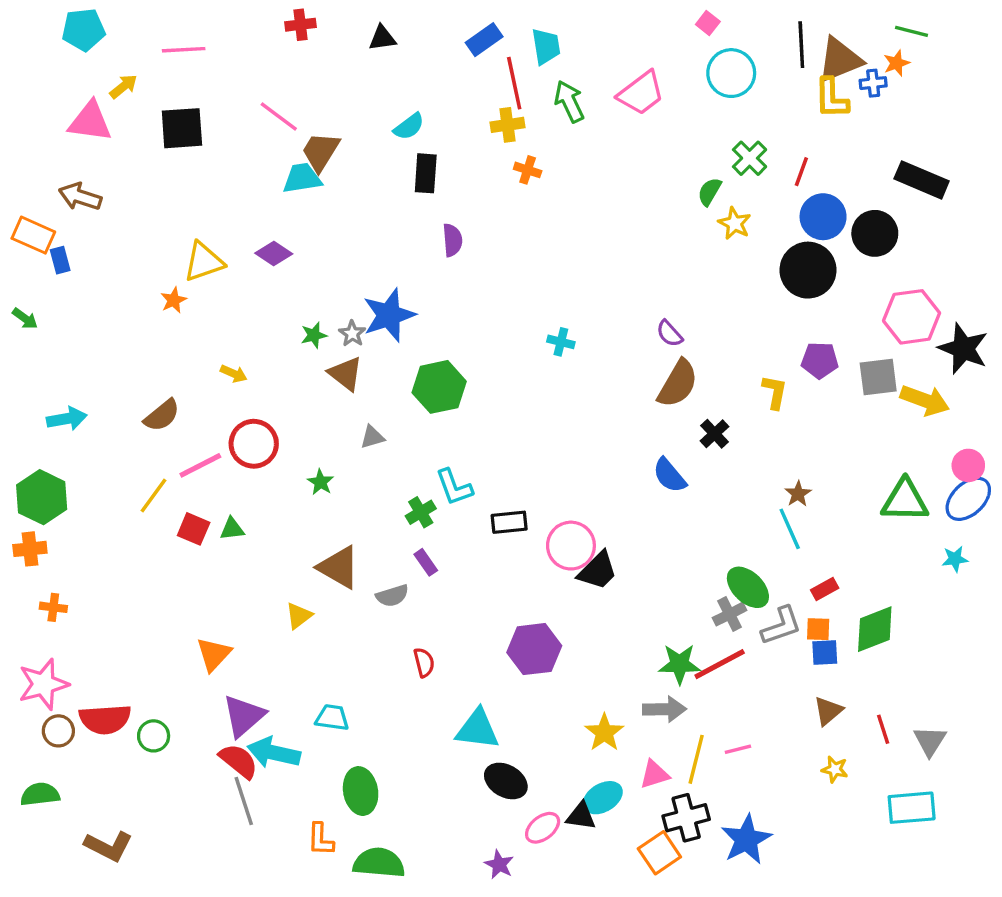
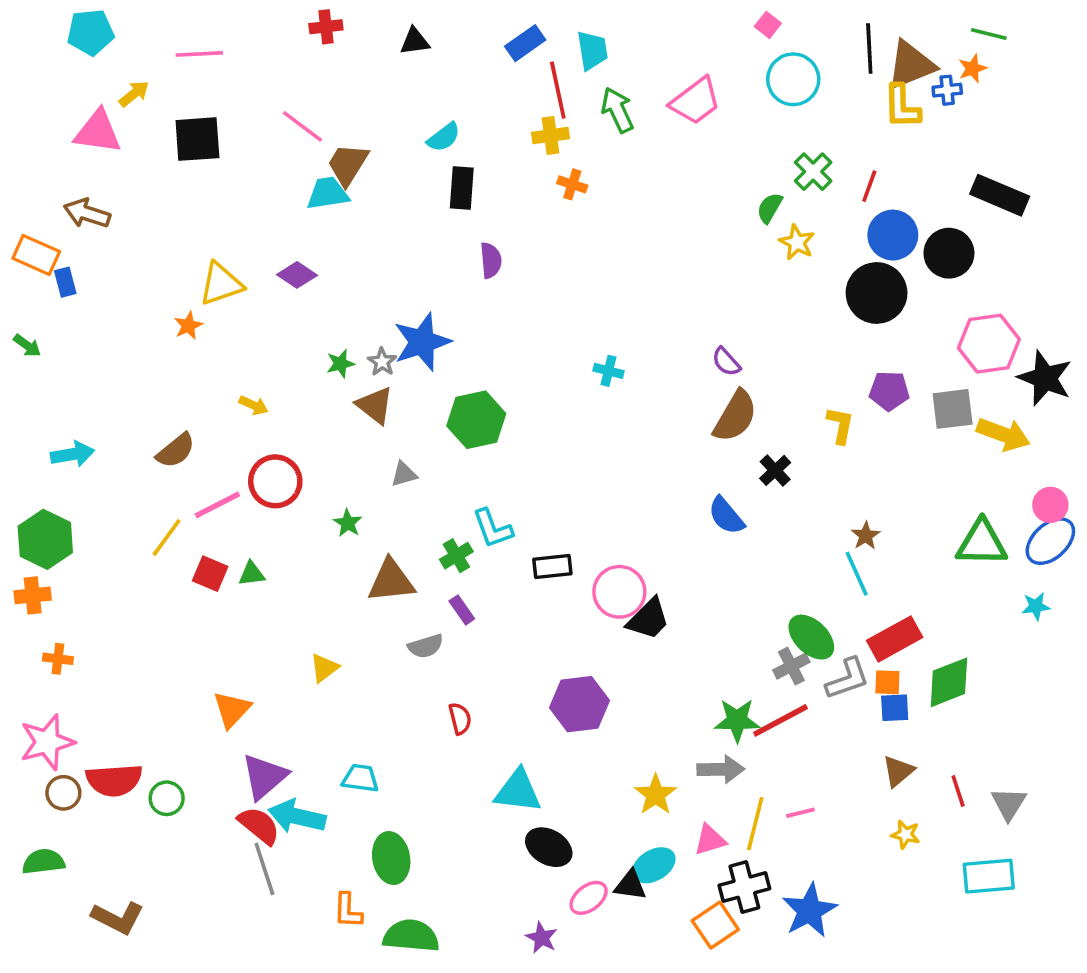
brown triangle: (339, 567) -> (391, 581), moved, turned -36
red rectangle: (825, 589) -> (895, 639), size x1.8

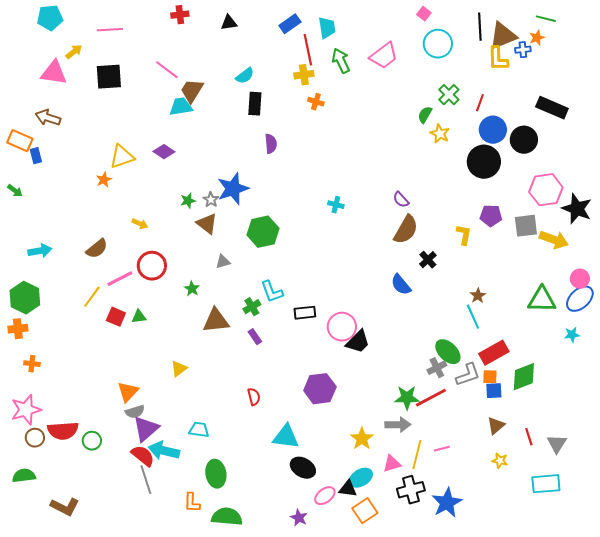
gray semicircle: (426, 646) -> (135, 412), moved
orange square: (715, 925) -> (365, 511), moved

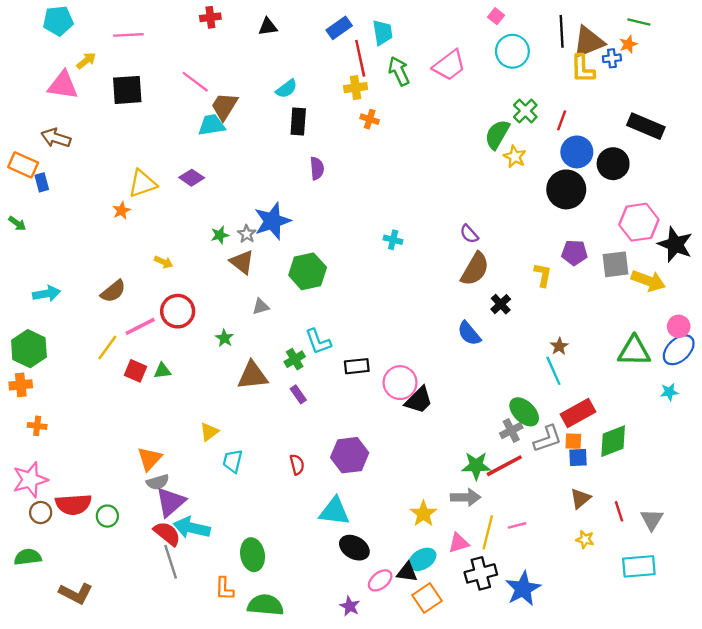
green semicircle: (425, 115) -> (497, 134), size x1.5
purple hexagon: (320, 389) -> (350, 455), moved
cyan trapezoid: (199, 430) -> (233, 461), moved, turned -85

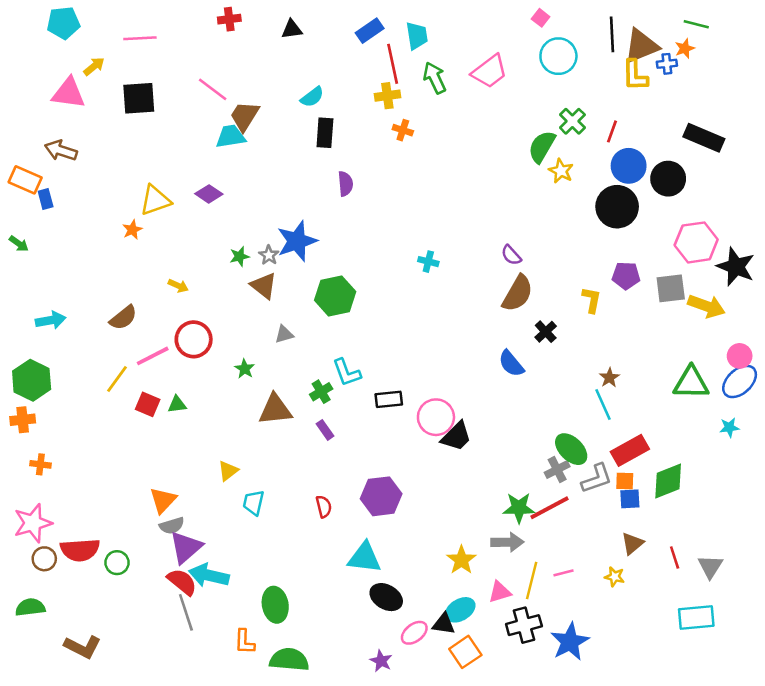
yellow star: (585, 539) -> (615, 577), moved

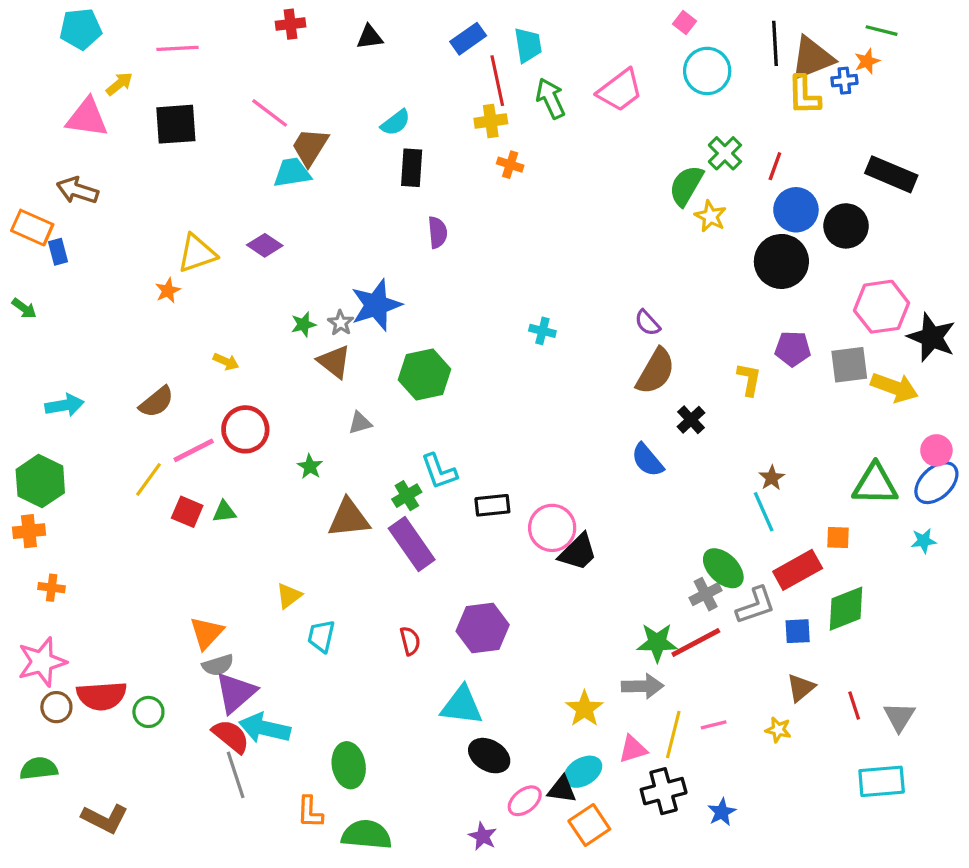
purple rectangle: (325, 430) -> (412, 544), size x2.0
orange square: (625, 481) -> (838, 538), moved
blue star: (570, 642) -> (722, 812), size x0.6

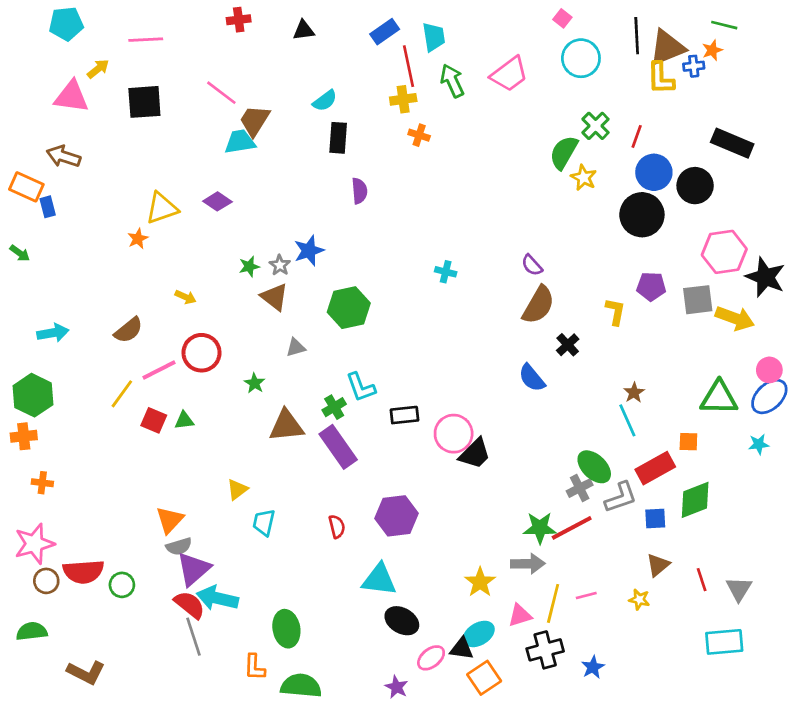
blue star: (376, 305) -> (309, 251), size x0.7

